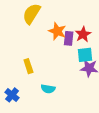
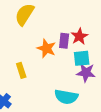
orange star: (57, 31) -> (46, 48), moved
cyan semicircle: (48, 89) -> (66, 97), moved, size x1.5

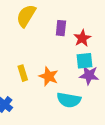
purple rectangle: (64, 41) -> (61, 28), moved
orange star: (46, 48) -> (49, 76), moved

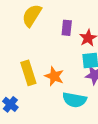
yellow rectangle: (23, 73) -> (28, 73), size x1.5

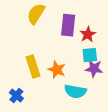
purple rectangle: (67, 28) -> (68, 25), size x1.5

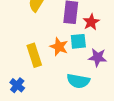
cyan square: (90, 55) -> (78, 41), moved
orange star: (57, 70) -> (59, 47), moved

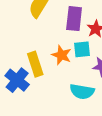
blue cross: (17, 85) -> (17, 80), moved, size x1.5

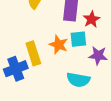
blue cross: (17, 80) -> (16, 69), turned 30

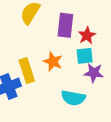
cyan square: (78, 39) -> (85, 56), moved

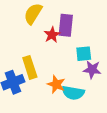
red star: (87, 35) -> (52, 35), moved
orange star: (53, 62) -> (56, 84), moved

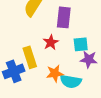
red star: (52, 35) -> (51, 42), moved
orange star: (56, 84) -> (55, 73), turned -30

